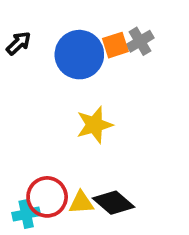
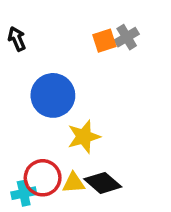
black arrow: (19, 43) -> (17, 39), turned -70
blue circle: (79, 55) -> (53, 95), moved
yellow star: (94, 125) -> (84, 137), moved

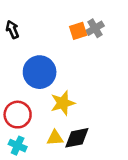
red circle: (43, 178) -> (18, 115), moved
black diamond: (103, 183) -> (77, 138), turned -52
cyan cross: (24, 193) -> (18, 146), turned 36

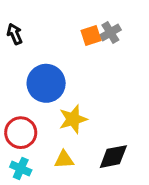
black diamond: (77, 138) -> (113, 157), moved

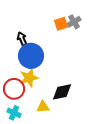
black arrow: (15, 34) -> (22, 39), moved
yellow star: (73, 119) -> (29, 78), moved
black diamond: (113, 157) -> (62, 92), moved

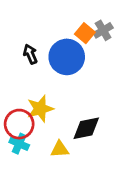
orange square: (61, 24) -> (85, 33), turned -32
blue circle: (31, 56) -> (67, 57), moved
cyan cross: (14, 113) -> (19, 144), moved

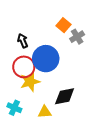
gray cross: (103, 30) -> (77, 37), moved
blue circle: (67, 57) -> (46, 59), moved
red circle: (19, 124) -> (24, 67), moved

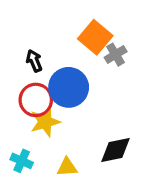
orange square: (64, 25) -> (95, 37), size x1.5
black diamond: (65, 96) -> (116, 150), moved

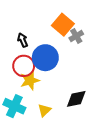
cyan cross: (22, 161) -> (14, 106), size x1.5
yellow triangle: (67, 167) -> (44, 110), turned -40

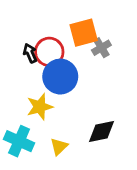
orange square: (63, 25) -> (84, 33), turned 35
red circle: (24, 66) -> (49, 52), moved

